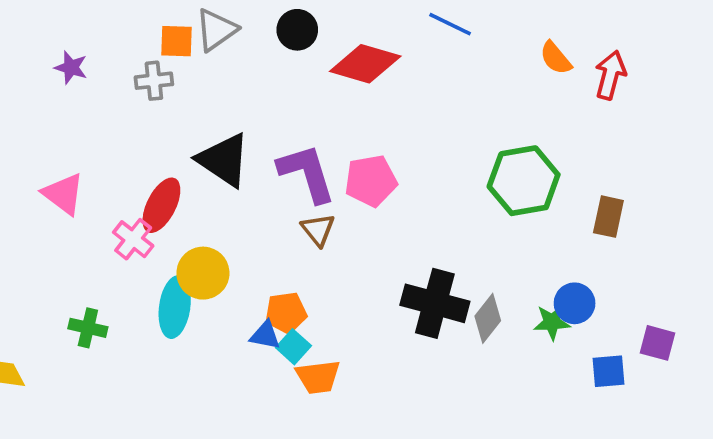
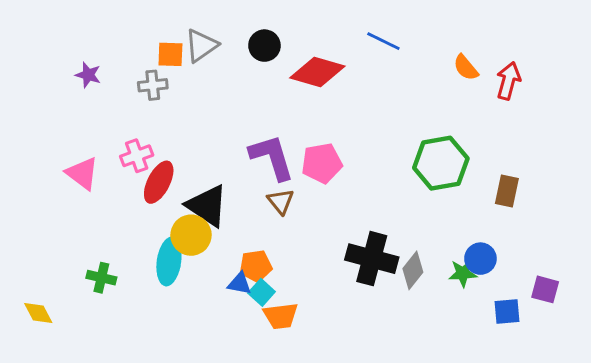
black triangle: (224, 160) -> (207, 206), moved
pink cross: (133, 239) -> (137, 156), moved, turned 32

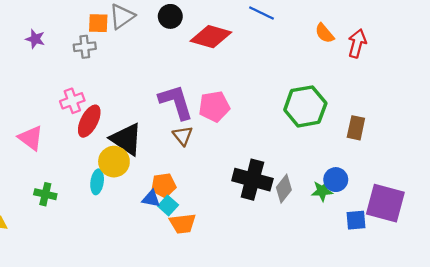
pink triangle: (82, 173) -> (31, 138), moved
cyan ellipse: (169, 262) -> (97, 182), size x0.7
purple square: (545, 289) -> (385, 203), size x1.8

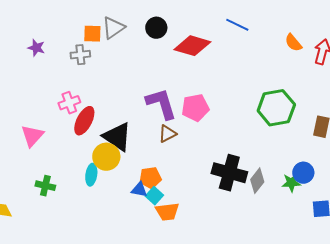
brown triangle: (183, 136) -> (167, 134), turned 42
pink triangle: (31, 138) -> (32, 136), turned 35

